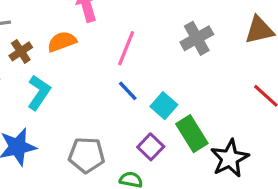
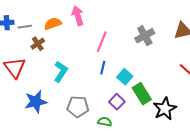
orange semicircle: (62, 42) -> (53, 24), moved
blue line: (128, 91) -> (103, 68), turned 56
cyan L-shape: (39, 93) -> (61, 72), moved

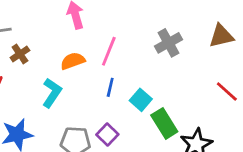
orange semicircle: (53, 24) -> (73, 61), moved
purple square: (117, 102) -> (107, 135), moved

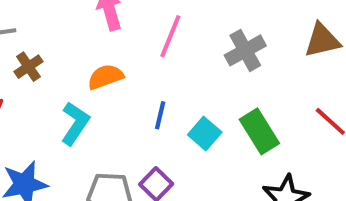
pink line: (109, 51) -> (170, 36), moved
green rectangle: (164, 123) -> (259, 131), moved

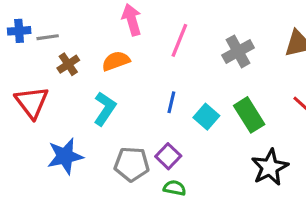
orange semicircle: (105, 77) -> (116, 61), moved

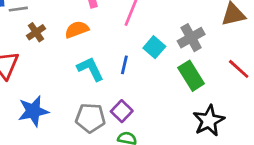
gray cross: (238, 51) -> (191, 38), moved
cyan L-shape: (105, 109) -> (90, 69), moved, turned -60
cyan square: (206, 117) -> (154, 47), moved

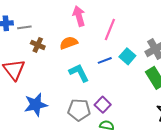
brown cross: (36, 32) -> (38, 45), turned -32
blue line: (124, 65) -> (105, 60), moved, turned 56

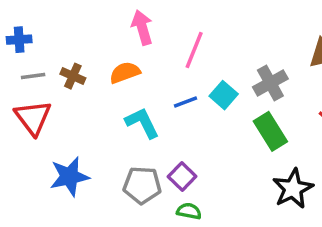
gray line: (24, 27) -> (33, 76), moved

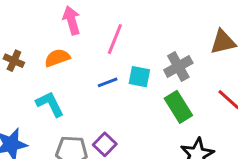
cyan square: (224, 95) -> (139, 77), turned -30
cyan L-shape: (142, 123) -> (50, 104), moved

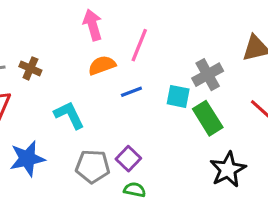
orange semicircle: (57, 58) -> (102, 65), moved
cyan square: (139, 77) -> (178, 96), moved

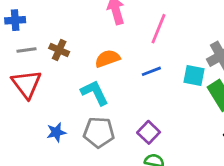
orange semicircle: (102, 65) -> (107, 59), moved
blue star: (27, 159) -> (56, 132), size x0.6
gray pentagon: (93, 166) -> (99, 132), moved

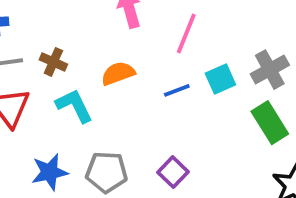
cyan square: (194, 76) -> (220, 79), moved, turned -35
cyan L-shape: (95, 93) -> (74, 106), moved
blue star: (56, 132) -> (50, 172), size x1.4

